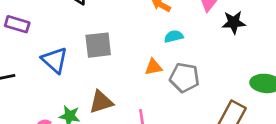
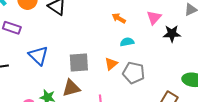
gray square: (98, 45) -> (79, 62), moved
orange triangle: (153, 67) -> (111, 64), turned -32

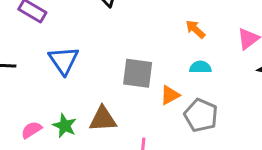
gray square: (79, 62) -> (138, 73), moved

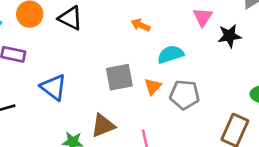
orange arrow: (195, 29) -> (141, 25), moved
cyan semicircle: (200, 67) -> (171, 54), size x1.4

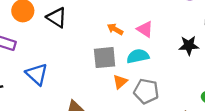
pink triangle: (203, 17) -> (145, 29), moved, turned -36
gray square: (119, 77) -> (105, 58), moved

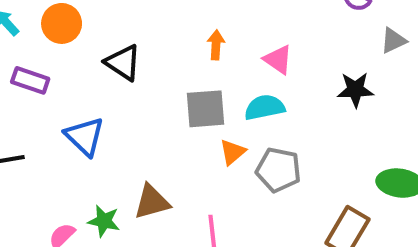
black triangle: (57, 17) -> (123, 63), moved
orange arrow: (115, 29) -> (216, 45), moved, turned 63

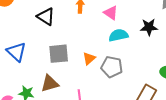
black triangle: (123, 63) -> (46, 17), moved
cyan semicircle: (265, 107) -> (118, 35), moved
gray square: (205, 109) -> (59, 54), moved

